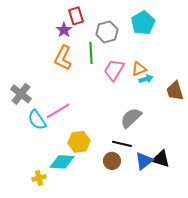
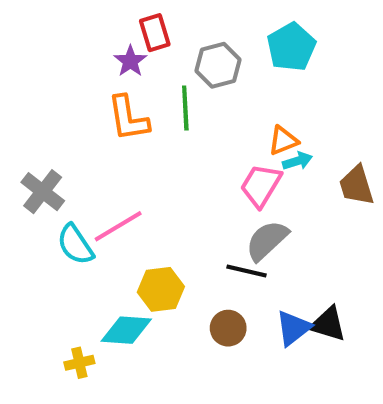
orange L-shape: (63, 58) -> (128, 118), turned -35
pink trapezoid: (114, 70) -> (261, 185), moved
black line: (122, 144) -> (246, 271), moved

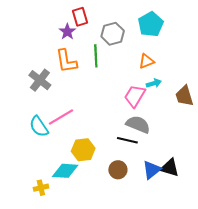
orange triangle: (283, 141) -> (146, 61), moved
gray cross: (43, 192) -> (40, 80), moved
gray semicircle: (267, 240) -> (138, 124), turned 65

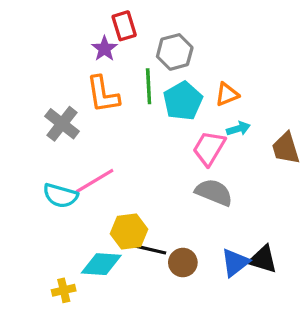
cyan pentagon: (151, 24) -> (183, 101), moved
cyan semicircle: (39, 127) -> (60, 196), turned -40
black line: (127, 140) -> (150, 249), moved

